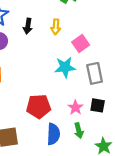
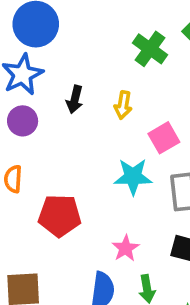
red pentagon: (39, 106) -> (60, 216), moved
pink star: (75, 107) -> (126, 248), moved

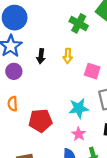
pink square: (164, 138) -> (92, 71), turned -35
cyan star: (133, 177) -> (79, 108), moved

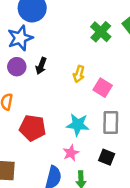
black arrow: (41, 56) -> (41, 66), moved
yellow arrow: (68, 56) -> (79, 74), moved

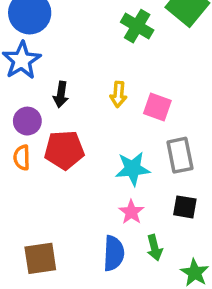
purple circle: (17, 67) -> (27, 121), moved
red pentagon: (33, 128) -> (64, 150), moved

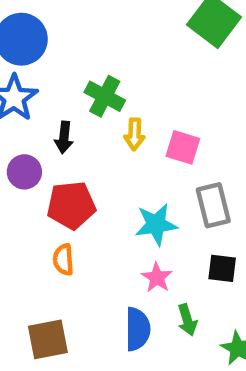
green cross: (137, 26) -> (105, 96), moved
orange semicircle: (22, 158) -> (63, 260), moved

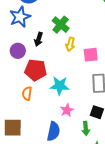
pink square: (183, 147) -> (91, 55), turned -35
cyan star: (156, 224) -> (60, 86), moved
green arrow: (187, 320) -> (86, 128), moved

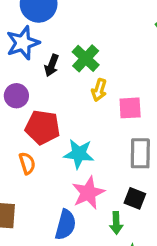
black arrow: (39, 39) -> (52, 65), moved
orange semicircle: (27, 94) -> (27, 163), turned 152
pink star: (67, 110) -> (88, 193), size x1.5

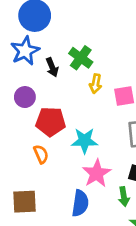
black arrow: (52, 65) -> (52, 67), turned -36

